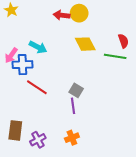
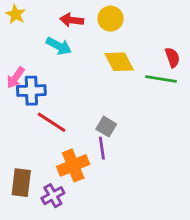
red arrow: (62, 15) -> (72, 20), moved
cyan arrow: (38, 47) -> (59, 46), moved
orange cross: (72, 138) -> (73, 165), moved, size x1.5

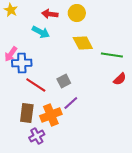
red semicircle: (172, 57) -> (120, 79), moved, turned 64
gray square: (106, 127) -> (64, 81), moved, turned 32
purple line: (102, 148) -> (71, 103), turned 56
brown rectangle: (21, 183) -> (27, 113), moved

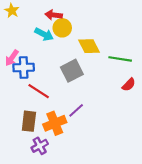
yellow circle: (77, 13) -> (62, 28), moved
gray square: (64, 81) -> (72, 71), moved, size x1.5

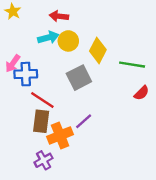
yellow circle: (62, 28) -> (68, 41), moved
cyan arrow: (44, 34) -> (48, 37), turned -42
yellow diamond: (89, 46) -> (98, 50), turned 55
brown rectangle: (29, 121) -> (41, 121), moved

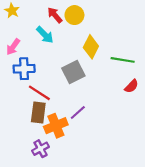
red arrow: (59, 16) -> (55, 15), turned 42
cyan arrow: (48, 37) -> (45, 35), turned 60
yellow circle: (68, 41) -> (74, 15), moved
pink arrow: (13, 63) -> (13, 47), moved

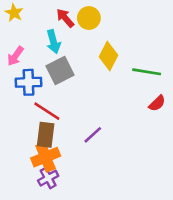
cyan arrow: (45, 35) -> (53, 42), turned 30
gray square: (73, 72) -> (60, 70), moved
orange cross: (56, 126) -> (46, 157), moved

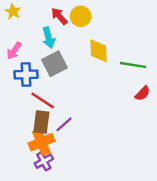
yellow diamond: (109, 56) -> (98, 51), turned -30
purple line: (93, 135) -> (64, 124), moved

